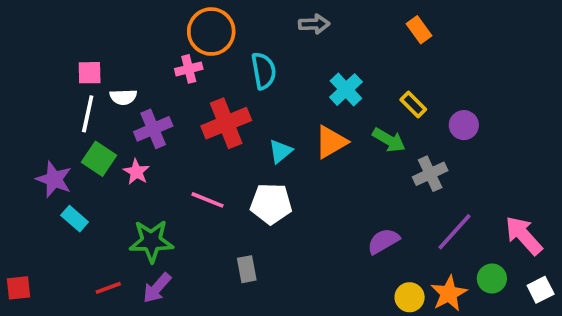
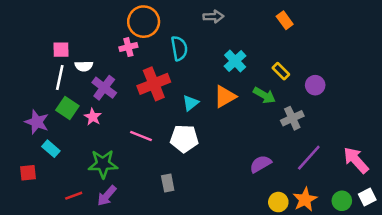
purple cross: (153, 129) -> (104, 88), turned -30
green circle: (492, 279) -> (342, 201), moved
red square: (18, 288) -> (28, 173), moved

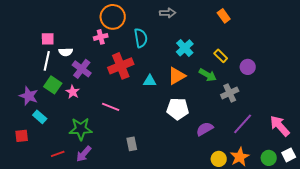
cyan triangle: (191, 103) -> (150, 81), turned 40
white pentagon: (184, 139) -> (178, 109), moved

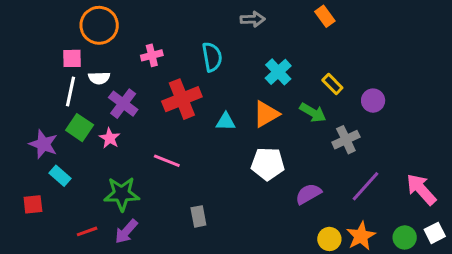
orange rectangle: (224, 16) -> (325, 16), moved
orange circle: (113, 17) -> (99, 25), moved

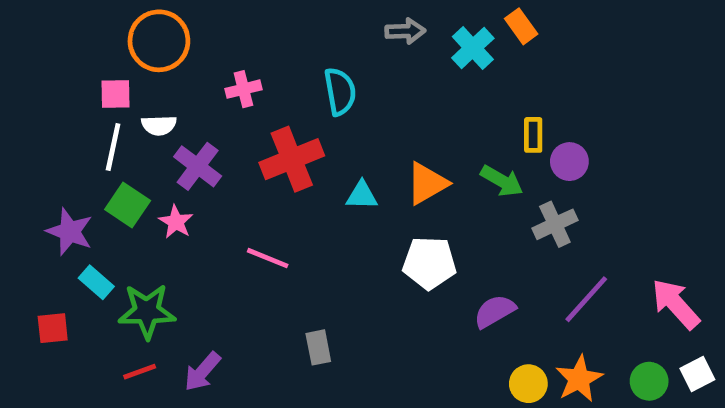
cyan cross: (278, 72) -> (473, 48), moved
yellow rectangle: (332, 84) -> (533, 135), turned 45
purple circle: (373, 101) -> (569, 162), moved
green star: (122, 194) -> (147, 311), moved

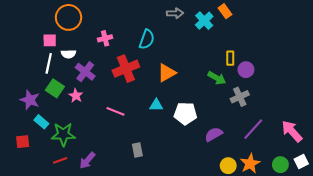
cyan semicircle: (340, 92) -> (147, 39), turned 30
orange triangle: (427, 183) -> (167, 73), moved
cyan triangle: (362, 195) -> (156, 105), moved

